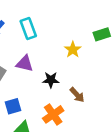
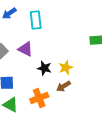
yellow star: (73, 50) -> (66, 68), moved
brown arrow: (77, 95) -> (63, 86), turned 88

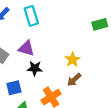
black star: (44, 68) -> (35, 68), moved

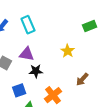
yellow star: (73, 60) -> (68, 51), moved
brown arrow: (74, 80) -> (82, 79), moved

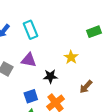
black star: (36, 71) -> (50, 76), moved
blue square: (19, 90) -> (31, 96), moved

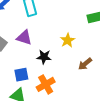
brown arrow: (86, 87) -> (85, 64), moved

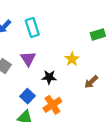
purple triangle: (24, 38) -> (28, 59), turned 42
blue square: (21, 75) -> (27, 96), turned -32

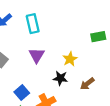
purple triangle: (28, 59) -> (37, 55), moved
black star: (49, 77) -> (60, 78), moved

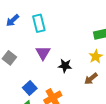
yellow star: (70, 59) -> (96, 56), moved
black star: (60, 78) -> (65, 66), moved

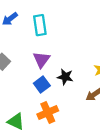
blue square: (30, 88) -> (42, 85), moved

